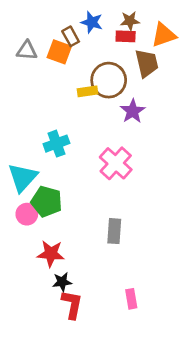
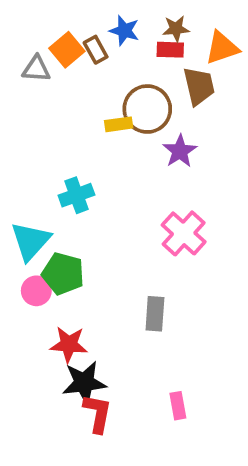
orange square: (59, 52) -> (67, 50), moved, turned 30
pink cross: (116, 163) -> (184, 233), moved
black star: (62, 282) -> (84, 383), size x1.6

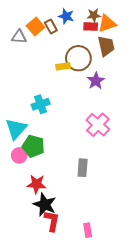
orange triangle: (222, 48) -> (107, 23), moved
black star: (84, 383) -> (45, 205), turned 30
pink rectangle: (178, 406) -> (88, 230), moved

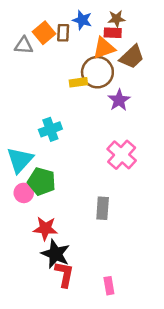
orange triangle: (107, 23) -> (104, 48), moved
brown rectangle: (51, 27) -> (63, 33), turned 32
brown trapezoid: (106, 46) -> (132, 57), turned 60

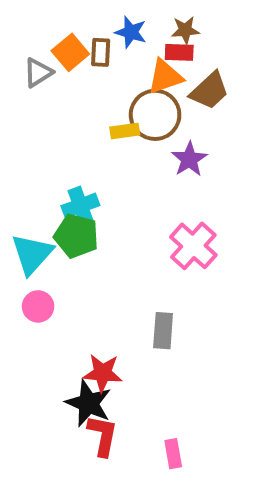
gray triangle: (24, 45) -> (38, 73), turned -36
green pentagon: (42, 181) -> (76, 236), moved
red star: (45, 229) -> (103, 373), moved

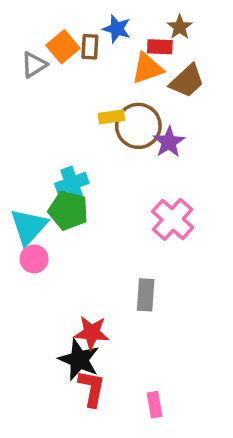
brown star: (185, 30) -> (180, 27), moved, turned -30
brown circle: (155, 115) -> (138, 126), moved
pink circle: (38, 306) -> (34, 259), moved

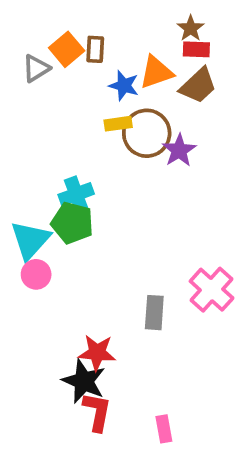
blue star: (117, 29) -> (124, 86), moved
red rectangle: (160, 47) -> (196, 49), moved
pink cross: (173, 219) -> (212, 290), moved

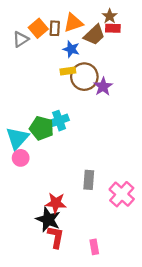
orange triangle: (156, 72) -> (73, 23), moved
brown trapezoid: (198, 86) -> (94, 35), moved
cyan cross: (76, 194) -> (59, 121), moved
pink cross: (212, 290) -> (122, 194), moved

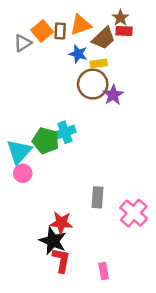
yellow rectangle: (68, 71) -> (99, 64), moved

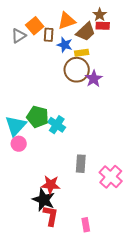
brown rectangle: (60, 31) -> (49, 35), moved
cyan cross: (65, 132) -> (57, 125), moved, turned -36

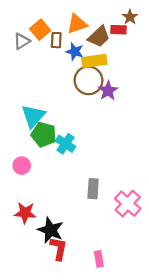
brown star: (100, 15) -> (130, 17), moved
yellow rectangle: (82, 53) -> (94, 61), size x1.5
cyan triangle: (16, 126) -> (33, 116), moved
red star: (51, 185) -> (25, 213), moved

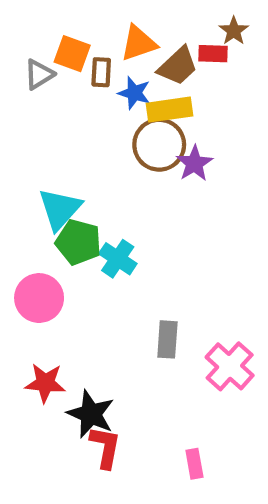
orange square: (40, 30) -> (72, 54), turned -30
pink circle: (22, 166) -> (39, 298), size x1.5
pink rectangle: (99, 259) -> (194, 464), moved

